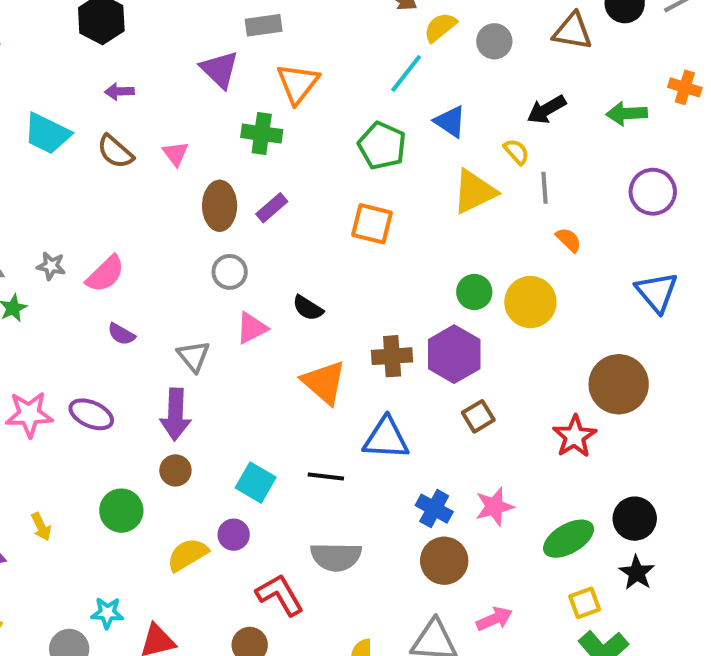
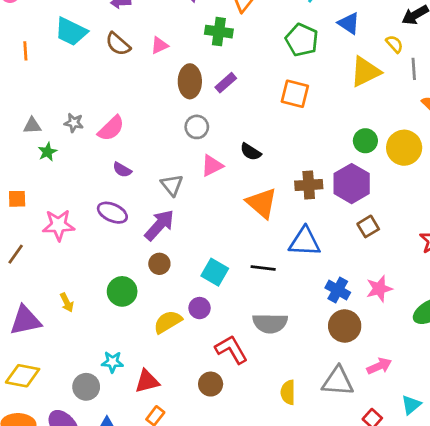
pink triangle: (175, 154) -> (159, 45), turned 42
purple ellipse: (91, 414) -> (112, 213), moved
purple arrow: (175, 414) -> (159, 225), turned -140

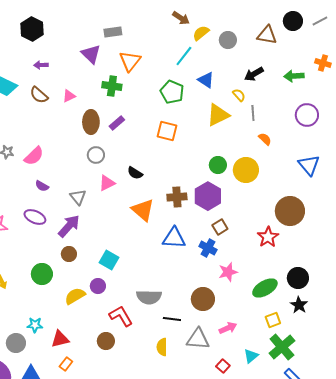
black line: (263, 268) -> (172, 319), moved
blue cross: (338, 290) -> (208, 248), moved

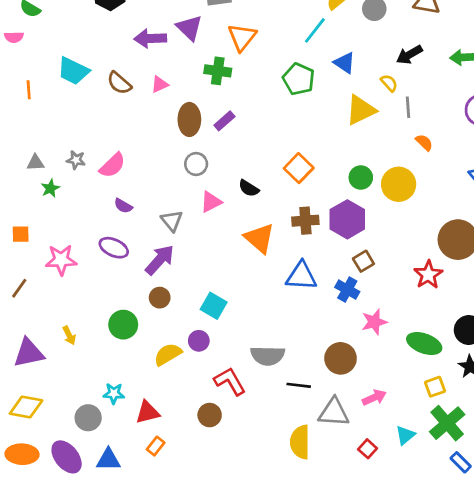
purple arrow: (41, 65) -> (150, 38), moved, size x1.6
orange square: (167, 131) -> (299, 168), moved, turned 30
green ellipse: (265, 288) -> (424, 344), turned 50
yellow semicircle: (162, 347) -> (300, 442), moved, size x1.4

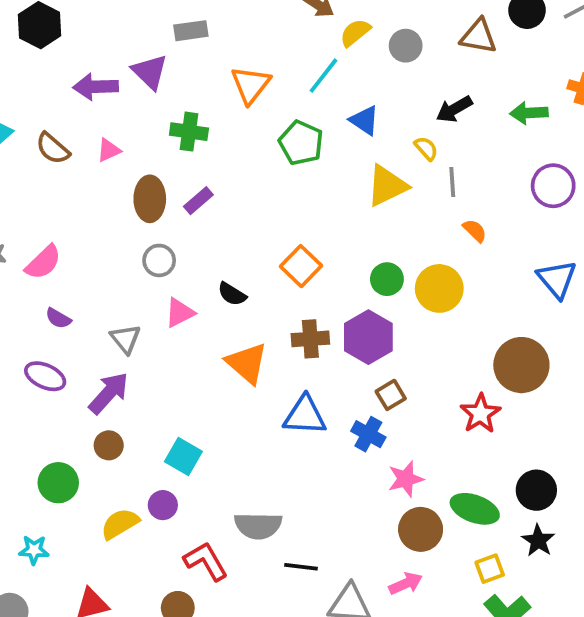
orange triangle: (242, 37) -> (251, 85), moved
brown circle: (341, 358) -> (421, 529), moved
cyan star: (114, 393) -> (34, 550), moved

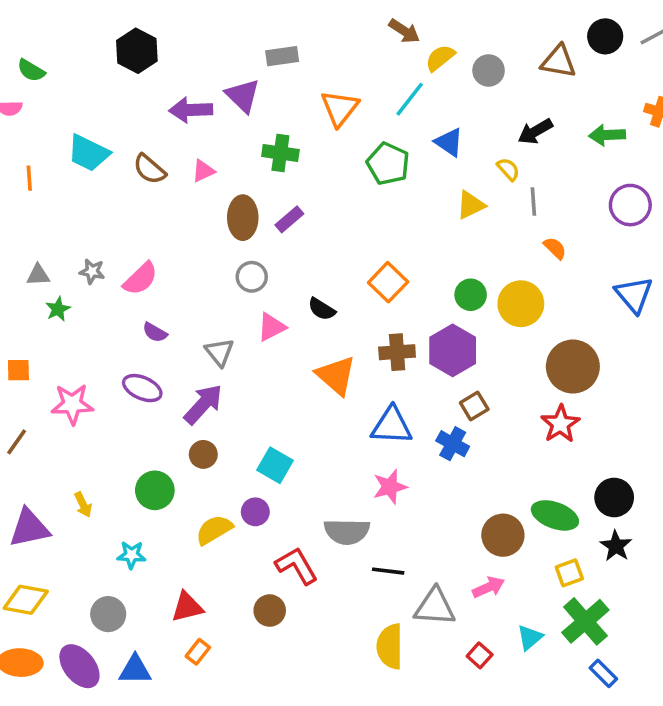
yellow triangle: (387, 186) -> (471, 205), size x0.7
brown circle: (521, 365) -> (573, 367), moved
pink star: (406, 479) -> (390, 487), moved

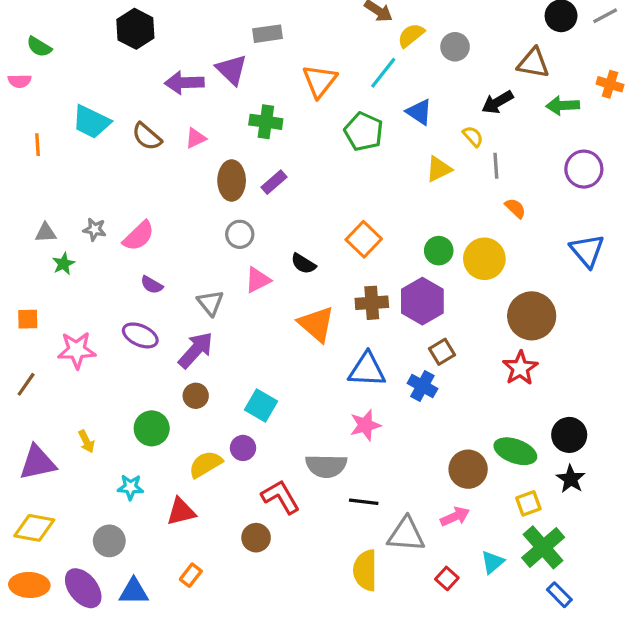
brown triangle: (559, 61) -> (533, 63), moved
red triangle: (187, 607) -> (181, 512), moved

